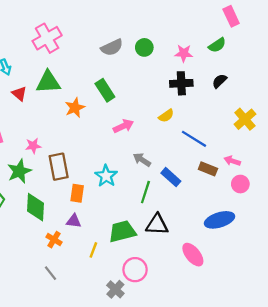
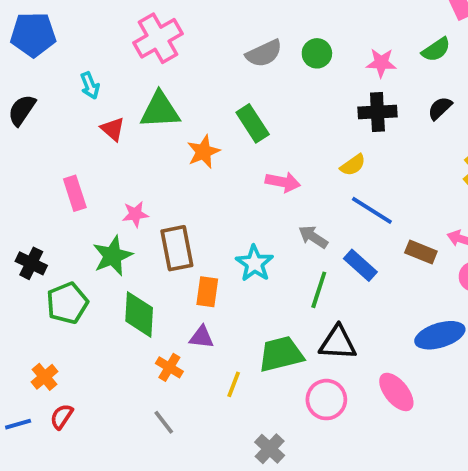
pink arrow: (123, 126) -> (283, 182), turned 36
blue line: (194, 139) -> (372, 210), moved
pink circle: (135, 270) -> (326, 400), moved

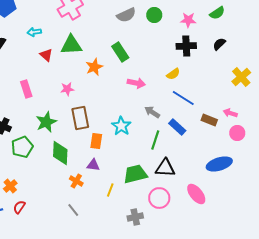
cyan arrow: (90, 86) -> (34, 32), turned 104
pink star: (135, 214) -> (67, 89), moved
gray cross: (270, 449) -> (135, 217), moved, turned 35

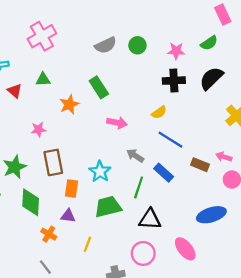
black semicircle: (219, 44) -> (211, 78), size x1.6
green triangle: (71, 45) -> (43, 79), size x0.6
green trapezoid: (135, 174) -> (108, 207), moved

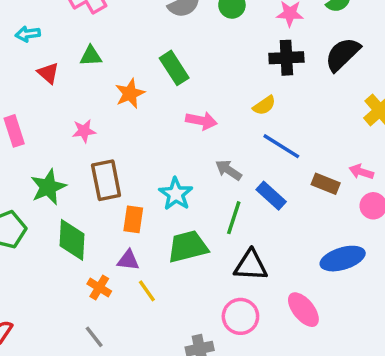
yellow line: (87, 244) -> (147, 291), moved, turned -56

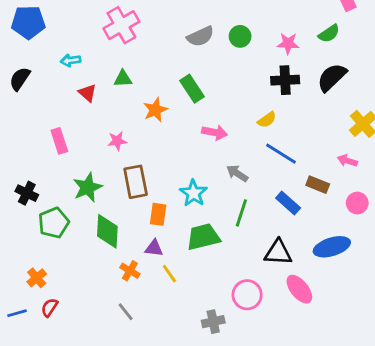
pink arrow: (361, 172) -> (347, 161), moved
blue rectangle: (271, 196) -> (288, 203), moved
black triangle: (251, 265) -> (278, 252), moved

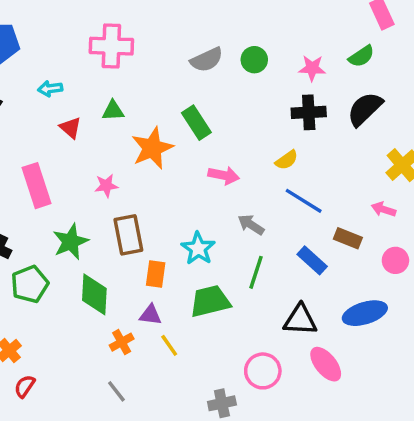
pink cross: (121, 25) -> (111, 46), turned 32
orange star: (155, 110) -> (152, 148), size x1.4
pink rectangle: (59, 141) -> (37, 186), size x1.4
orange cross: (130, 271) -> (122, 342), turned 30

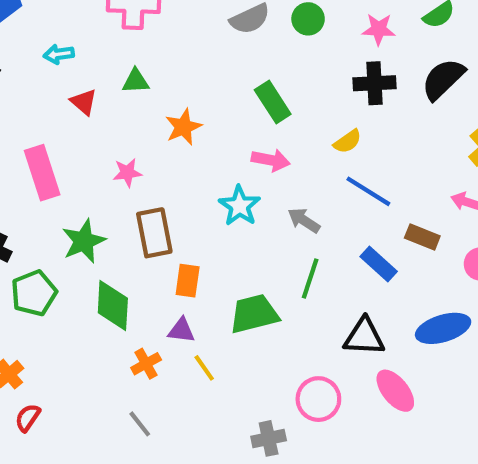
green rectangle: (196, 123) -> (273, 102), moved
orange star: (152, 148) -> (183, 127), size x0.7
cyan star: (198, 248) -> (239, 206), moved

